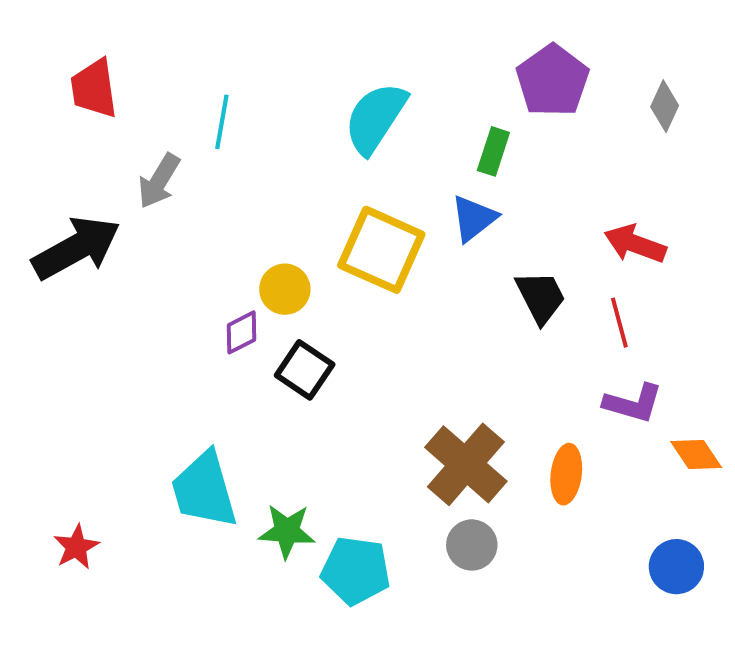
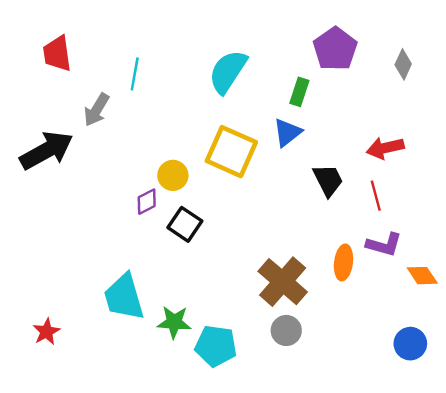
red arrow: (635, 244) -> (385, 148), turned -33
orange ellipse: (566, 474) -> (344, 262), moved

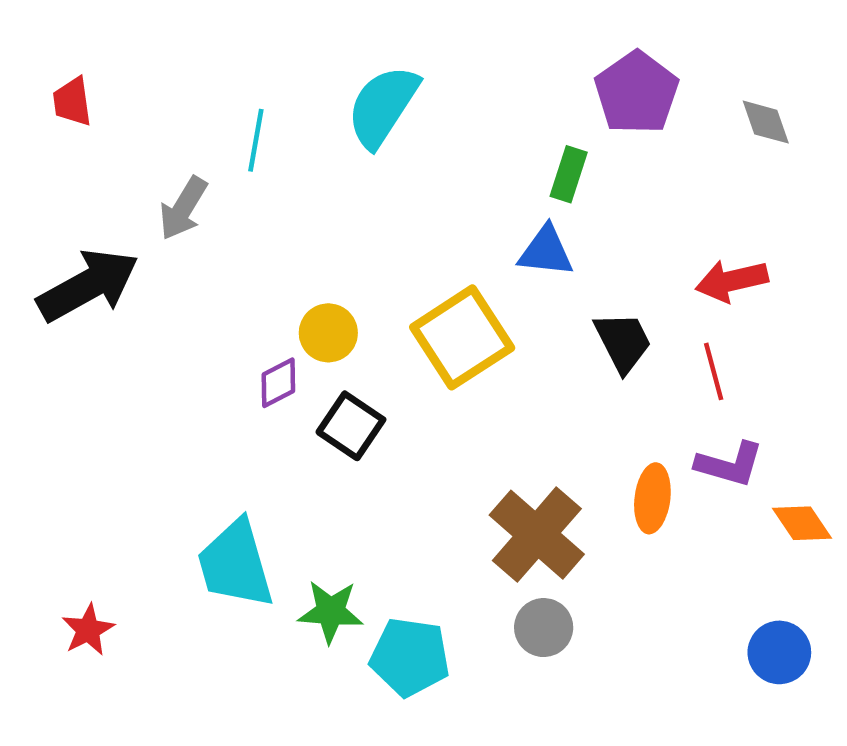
red trapezoid: (57, 54) -> (72, 102), moved, size x0.7
gray diamond: (403, 64) -> (766, 122), turned -44
cyan semicircle: (228, 72) -> (383, 106), moved
blue triangle: (287, 132) -> (546, 251), turned 44
yellow square: (231, 152) -> (462, 337), moved, turned 33

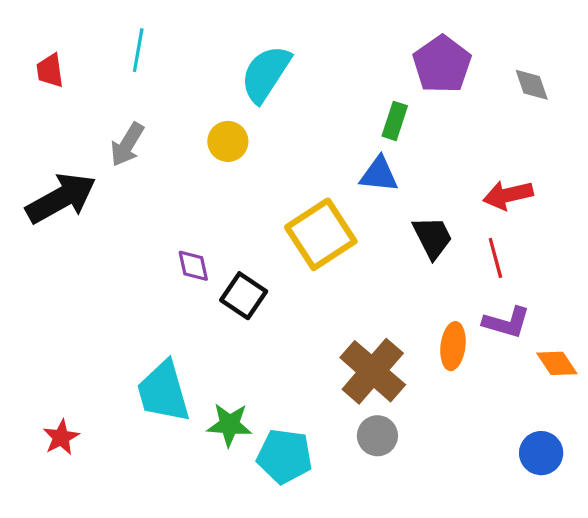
cyan line: (256, 140) -> (138, 50), moved
yellow circle: (328, 333) -> (228, 141), moved
purple diamond: (278, 383) -> (193, 266), turned -75

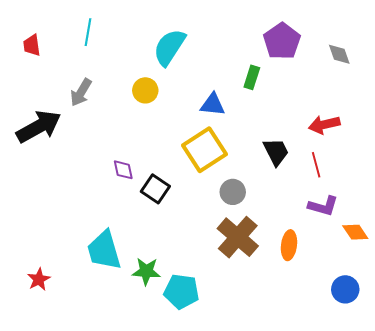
blue triangle: (379, 174) -> (213, 105), moved
orange ellipse: (453, 346) -> (289, 245), moved
gray circle: (377, 436) -> (233, 192), moved

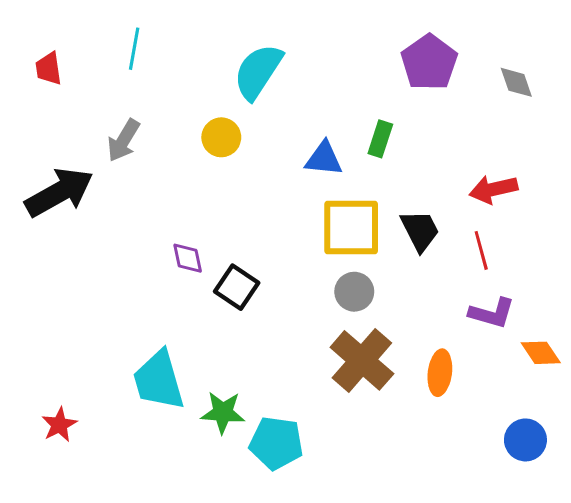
green rectangle: (252, 77) -> (380, 139), moved
yellow square: (205, 150) -> (351, 228), moved, turned 33

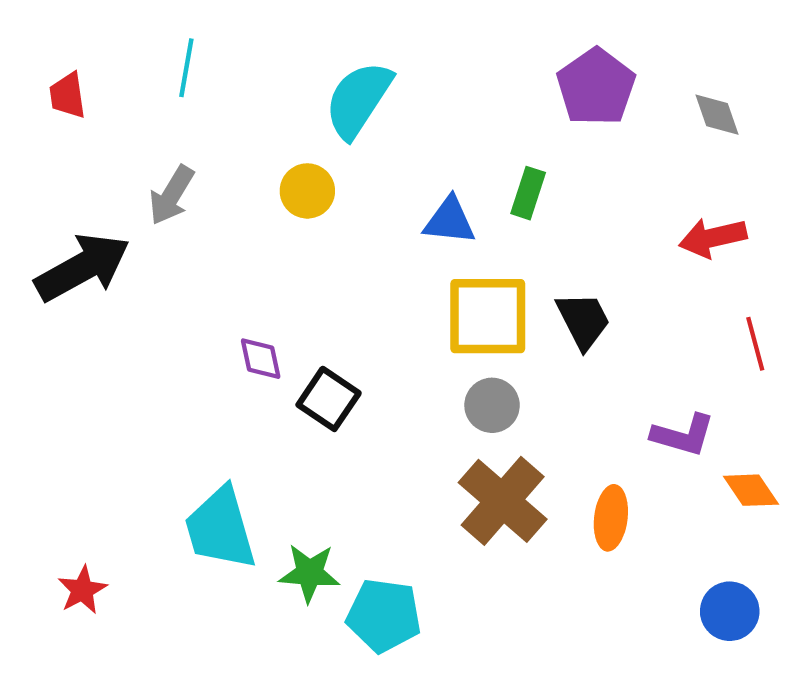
red arrow: (493, 189) -> (713, 238), moved
red line: (481, 250) -> (755, 344), moved

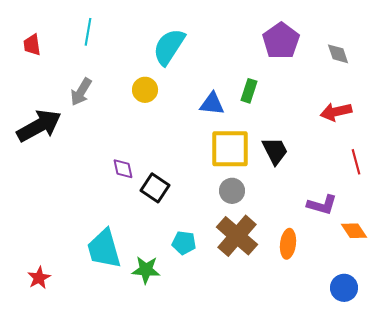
cyan pentagon: (384, 615) -> (184, 243), moved, size x0.7

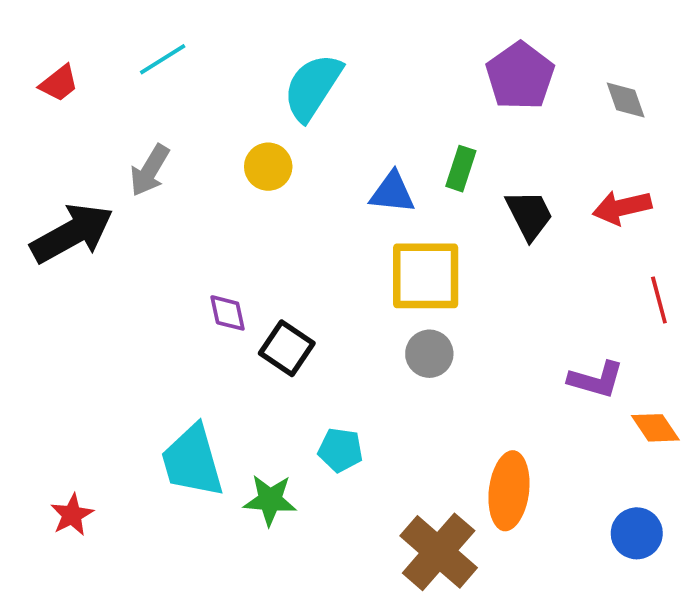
cyan line: (88, 32) -> (163, 59), turned 48
red trapezoid: (32, 45) -> (59, 83), turned -120
black trapezoid: (275, 151) -> (529, 215), moved
brown cross: (237, 236) -> (439, 552), moved
orange ellipse: (288, 244) -> (509, 491), moved, size x1.4

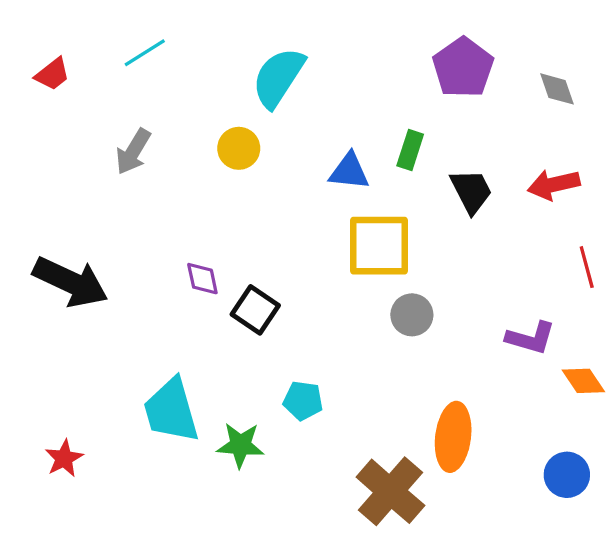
black arrow: (72, 233) -> (71, 282), moved, turned 54
gray circle: (429, 354) -> (412, 315), moved

